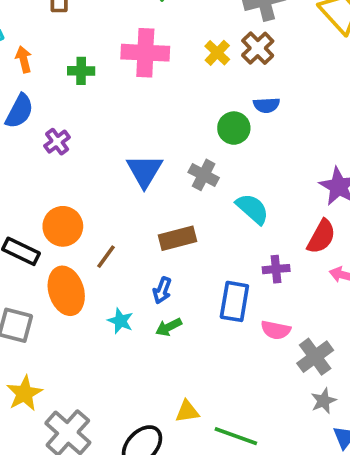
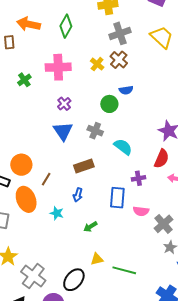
green cross: (81, 71) -> (24, 80), turned -32
purple cross: (57, 142) -> (64, 104), moved
green arrow: (169, 327) -> (90, 227), moved

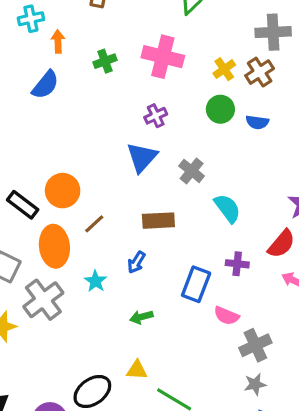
green circle: (109, 104) -> (220, 109), moved
gray cross: (33, 276) -> (43, 300), moved

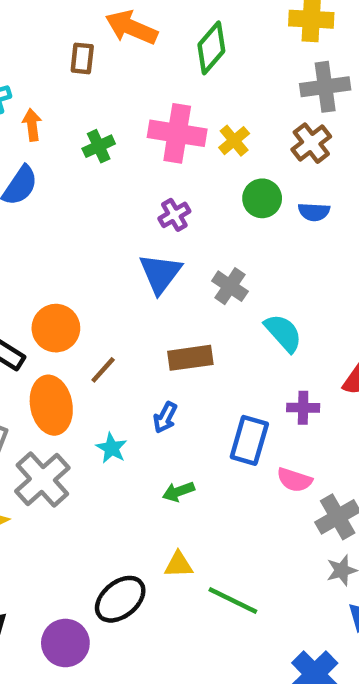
yellow cross: (224, 69) -> (234, 141), moved

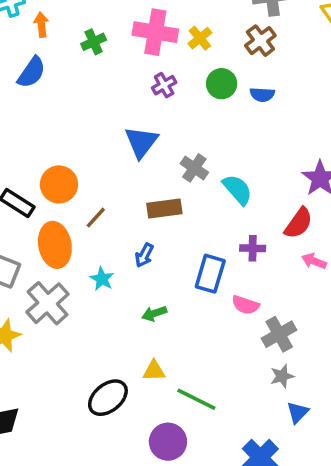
purple cross: (174, 215) -> (164, 85), moved
gray cross: (230, 286) -> (194, 168), moved
purple circle: (65, 643) -> (168, 442), moved

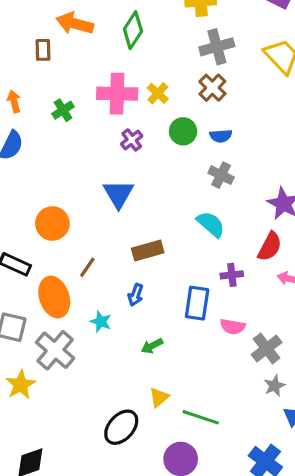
gray cross: (194, 168) -> (221, 175), moved
orange circle: (59, 184) -> (52, 223), moved
yellow triangle: (154, 371) -> (159, 397), turned -30

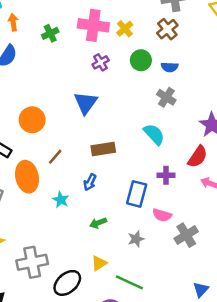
gray cross: (55, 350) -> (32, 262), moved, turned 32
gray star: (275, 386) -> (136, 239), moved

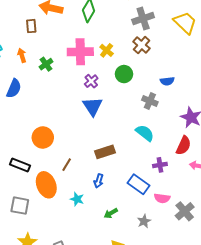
orange arrow: (13, 22) -> (22, 55), moved
blue semicircle: (170, 67) -> (167, 81), moved
blue triangle: (86, 103) -> (93, 106), moved
blue rectangle: (137, 194) -> (138, 184), turned -60

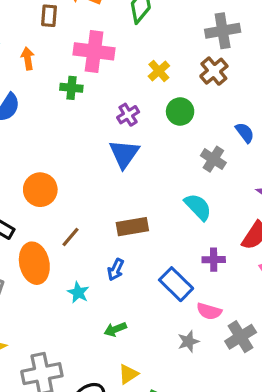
pink cross: (80, 52) -> (94, 51), moved
green cross: (46, 64) -> (71, 88), moved, turned 32
blue semicircle: (167, 81) -> (245, 133), turned -128
green arrow: (111, 213) -> (115, 329), moved
gray star: (144, 221) -> (188, 341), moved

